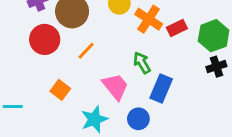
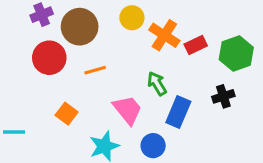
orange line: (86, 51) -> (95, 70), turned 30
black cross: (216, 67) -> (223, 96), moved

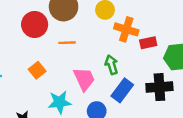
orange cross: (164, 35) -> (126, 29), turned -30
black cross: (223, 96) -> (159, 87), size x1.5

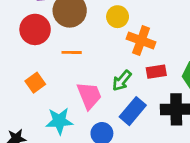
red rectangle: (148, 43) -> (156, 72), moved
green arrow: (111, 65) -> (122, 81), turned -126

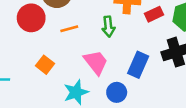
red rectangle: (156, 72) -> (154, 14), moved
green arrow: (122, 81) -> (108, 27), moved, turned -30

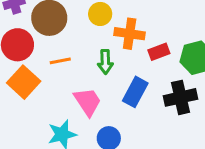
orange square: (45, 65) -> (24, 82), moved, size x1.5
blue rectangle: (138, 65) -> (135, 92), moved

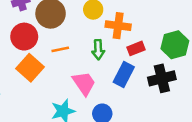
red rectangle: (159, 52) -> (136, 48), moved

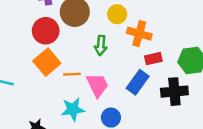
orange line: (60, 49) -> (72, 74), moved
green arrow: (98, 50) -> (101, 45), moved

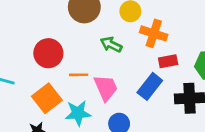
red circle: (46, 31) -> (48, 53), moved
green arrow: (101, 45) -> (111, 45), turned 108
orange square: (47, 62) -> (47, 98), moved

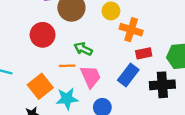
green arrow: (111, 45) -> (83, 49), moved
red circle: (48, 53) -> (43, 35), moved

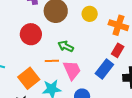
orange cross: (131, 30) -> (118, 25), moved
red rectangle: (144, 53) -> (118, 50), turned -48

